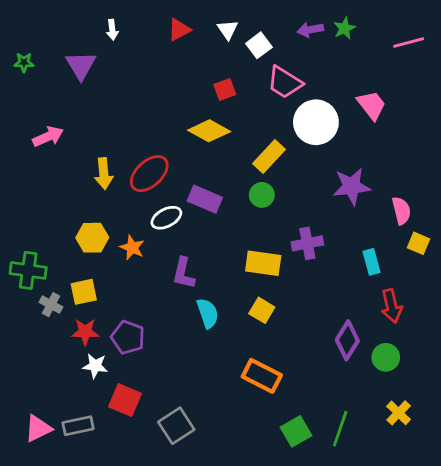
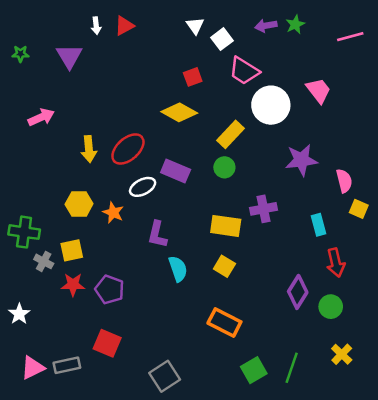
red triangle: (179, 30) -> (124, 26), moved
white star: (95, 366) -> (19, 314), moved, turned 30
gray square: (176, 426) -> (165, 376), moved

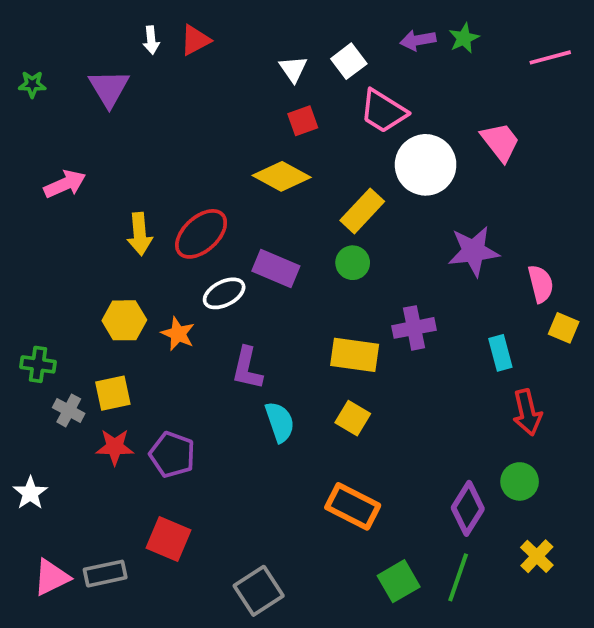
white triangle: (195, 26) -> (293, 69), moved
green cross: (24, 232) -> (38, 364), size x0.7
purple diamond: (298, 292) -> (468, 508), moved

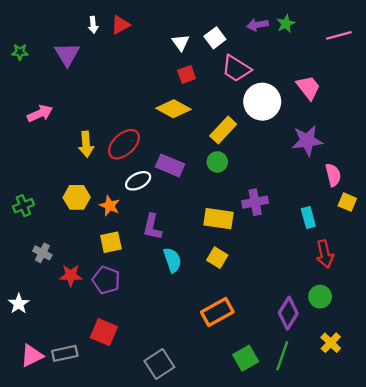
purple star: (474, 251) -> (307, 141), moved
green cross: (38, 364) -> (23, 206), moved, turned -30
yellow square: (113, 393) -> (111, 242), moved
orange rectangle: (353, 506) -> (217, 312), turned -56

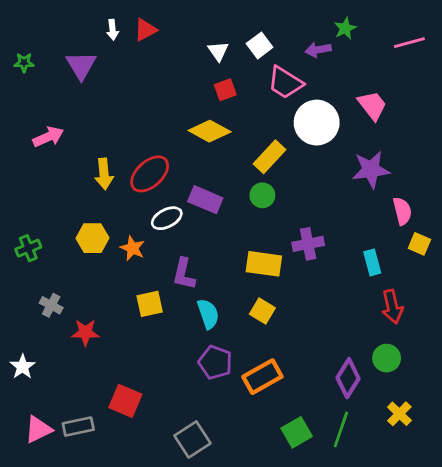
purple arrow: (257, 25) -> (318, 50), moved
yellow square: (111, 242) -> (150, 304), moved
purple pentagon: (106, 280) -> (215, 362), moved

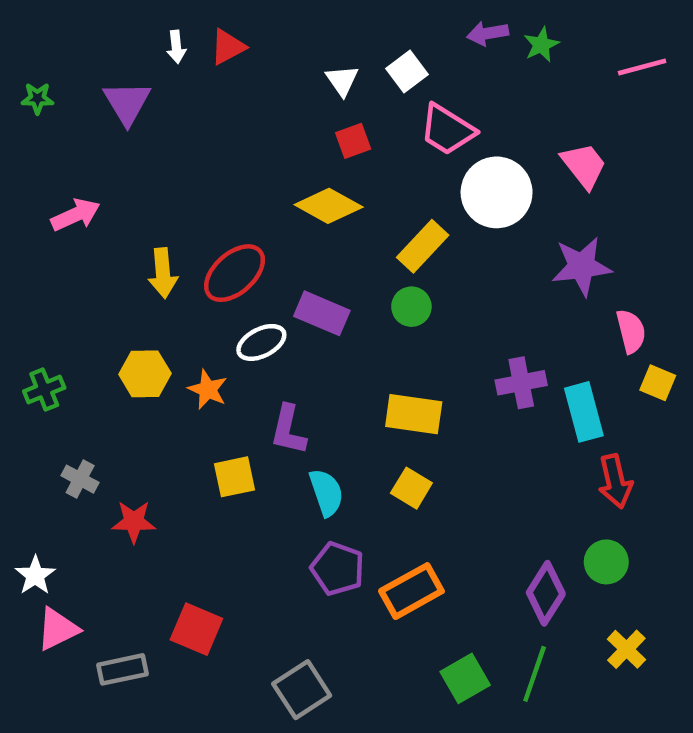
purple arrow: (318, 50) -> (488, 33), moved
purple cross: (308, 244) -> (521, 383), moved
cyan rectangle: (372, 262) -> (584, 412), size x1.4
pink triangle: (38, 429) -> (58, 629), moved

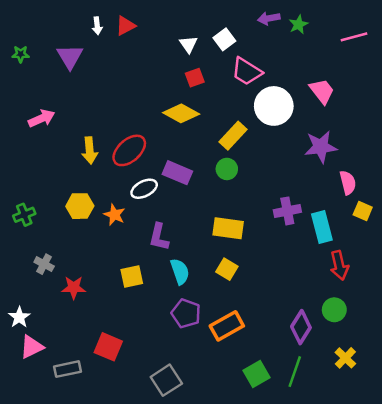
yellow square: (235, 477) -> (132, 276), moved

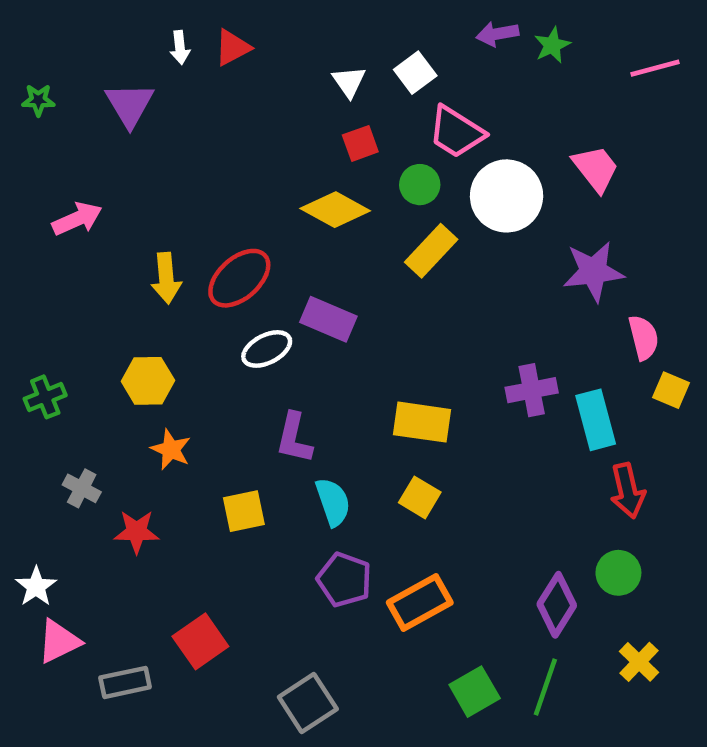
green circle: (227, 169) -> (420, 185), moved
orange star: (114, 215) -> (171, 449), moved
red square: (108, 347) -> (200, 641), turned 32

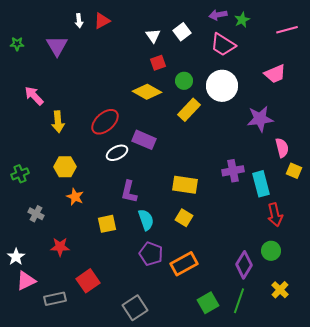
pink trapezoid: (456, 132) -> (223, 45), moved
pink trapezoid: (596, 169) -> (275, 74), moved, turned 105
pink arrow: (77, 219) -> (34, 96), turned -110
yellow arrow: (166, 278) -> (58, 122), moved
red star: (137, 532) -> (60, 247), moved

